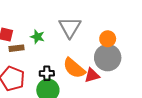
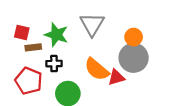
green star: (37, 37) -> (56, 35), size x1.5
black cross: (47, 73) -> (54, 64), moved

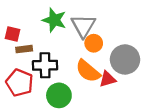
green star: (56, 35) -> (54, 20), moved
orange circle: (134, 37) -> (94, 43), moved
black cross: (54, 64) -> (45, 65), size x1.5

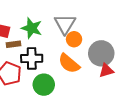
green star: (54, 20) -> (32, 28), moved
red triangle: (108, 79) -> (106, 71), moved

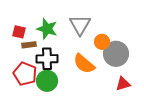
orange circle: (74, 39) -> (102, 42), moved
red triangle: (106, 71) -> (123, 84), moved
green circle: (44, 85) -> (47, 81), moved

